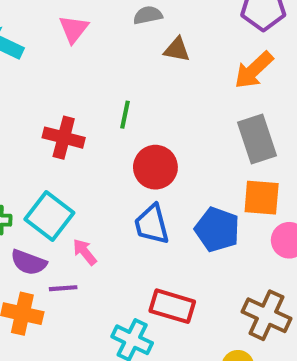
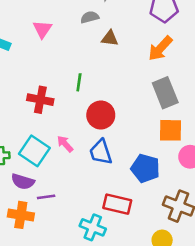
blue pentagon: (217, 230) -> (145, 168), moved
pink arrow: (85, 252) -> (65, 144), moved

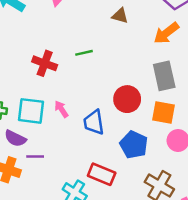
green line: (79, 82) -> (84, 53), turned 60
red circle: (101, 115) -> (127, 99), moved
cyan square: (34, 151) -> (31, 111), turned -36

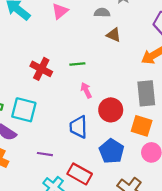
pink arrow: (61, 109) -> (86, 90), moved
purple line: (35, 156) -> (45, 154), moved

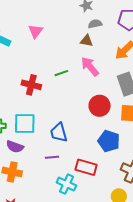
gray semicircle: (102, 13) -> (95, 24), moved
pink arrow: (86, 90) -> (90, 66), moved, size x1.5
blue trapezoid: (79, 127) -> (59, 133), moved

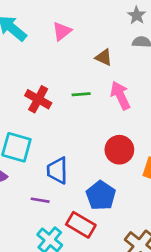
brown triangle: (87, 41) -> (104, 57), moved
blue pentagon: (109, 141) -> (101, 195), moved

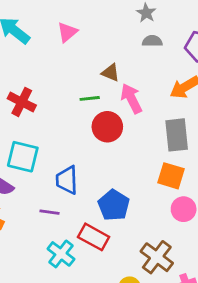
brown triangle: (104, 57) -> (111, 73), moved
red cross: (38, 99) -> (22, 102), moved
red circle: (119, 150) -> (107, 127), moved

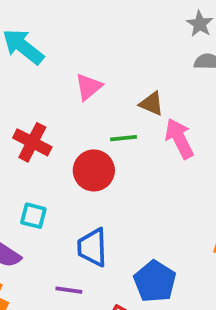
pink triangle: (67, 32) -> (89, 87), moved
red circle: (107, 127) -> (94, 170), moved
cyan square: (23, 157) -> (33, 216), size x0.6

